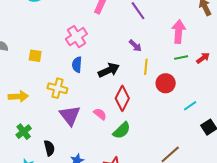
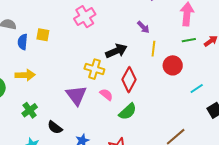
blue semicircle: (77, 65) -> (23, 42), moved
yellow cross: (57, 88) -> (94, 69), moved
black semicircle: (49, 148) -> (55, 127), turned 140

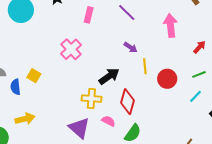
yellow square: (43, 35) -> (34, 76), turned 32
green line: (189, 40) -> (199, 74), moved

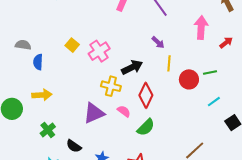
red arrow: (199, 47) -> (226, 43), moved
pink cross: (71, 49) -> (99, 51), moved
green line: (199, 74) -> (210, 73), moved
yellow square: (34, 76) -> (72, 45), moved
purple triangle: (79, 128) -> (94, 113), turned 45

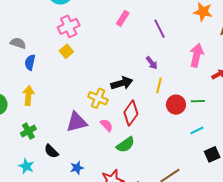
pink cross: (99, 51) -> (69, 26), moved
yellow arrow: (42, 95) -> (28, 96), turned -90

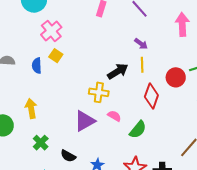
blue semicircle: (30, 62) -> (37, 66), moved
yellow line: (159, 85) -> (142, 65), moved
red diamond: (131, 113) -> (151, 96), moved

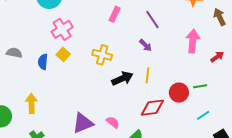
purple arrow: (141, 44) -> (146, 45), moved
yellow cross: (99, 92) -> (102, 55), moved
red diamond: (151, 96) -> (152, 108), turned 55

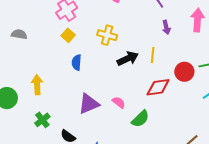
purple arrow: (146, 45) -> (166, 27), moved, turned 32
blue semicircle: (43, 62) -> (77, 62), moved

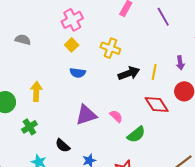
purple arrow: (166, 27) -> (180, 63), moved
blue semicircle: (77, 62) -> (78, 73), turned -91
red diamond: (158, 87) -> (157, 104), turned 60
green cross: (42, 120) -> (29, 127), moved

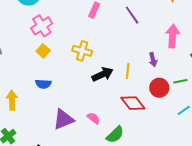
blue semicircle: (78, 73) -> (43, 84), moved

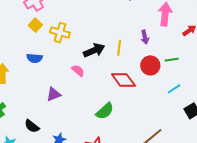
yellow cross: (82, 51) -> (60, 33), moved
pink semicircle: (93, 118) -> (78, 71), moved
purple triangle: (63, 119) -> (54, 94), size x0.7

